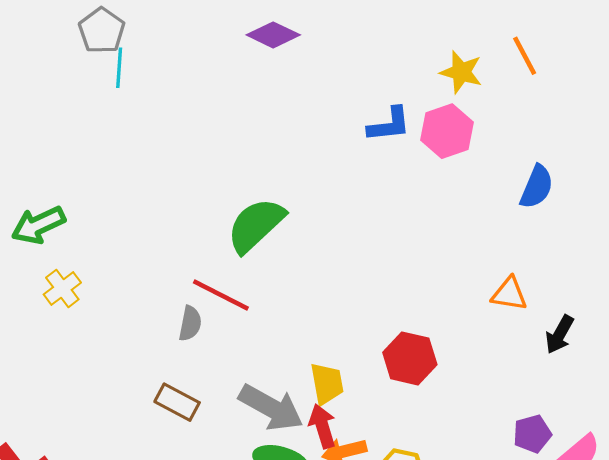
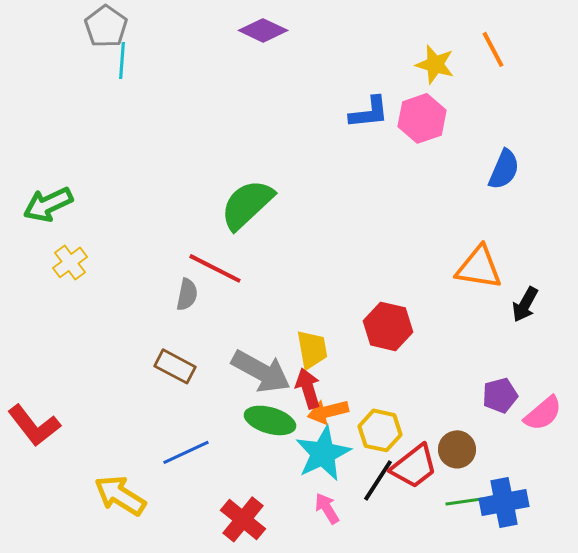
orange triangle: (509, 294) -> (479, 267), size x1.4

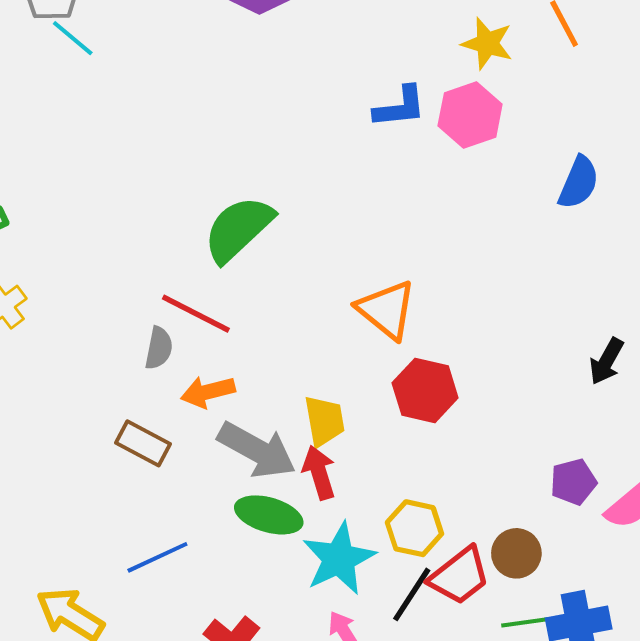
cyan line: (122, 60) -> (73, 38), turned -54
orange triangle: (479, 267) -> (387, 310), moved, turned 30
orange arrow: (328, 411) -> (208, 392), moved

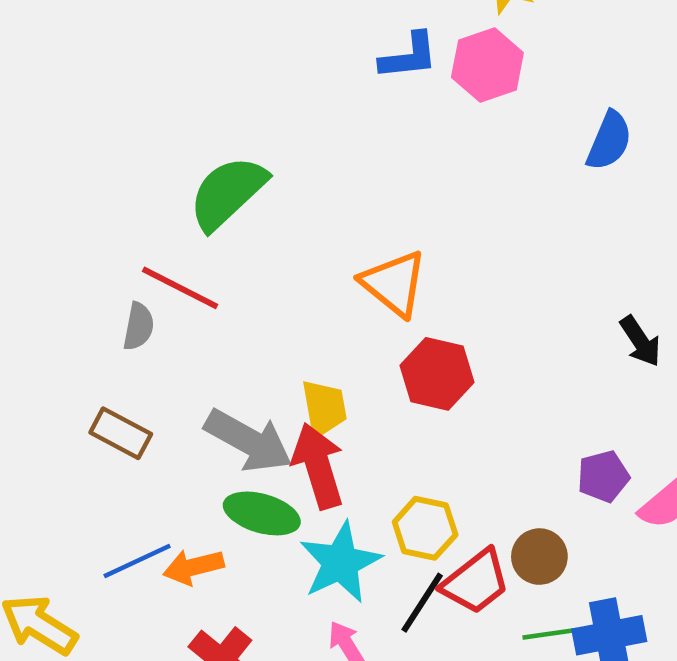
black arrow: (606, 361) -> (640, 341), turned -63
orange arrow: (208, 392) -> (193, 567), moved
red arrow: (319, 473) -> (318, 466), size x1.4

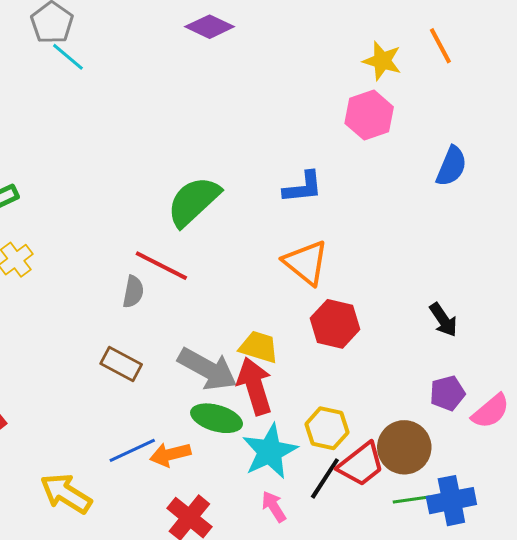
blue L-shape: (409, 56) -> (303, 187), moved
black arrow: (640, 341) -> (443, 320), moved
yellow trapezoid: (324, 408) -> (259, 347), turned -63
brown circle: (539, 557) -> (404, 447), size x1.4

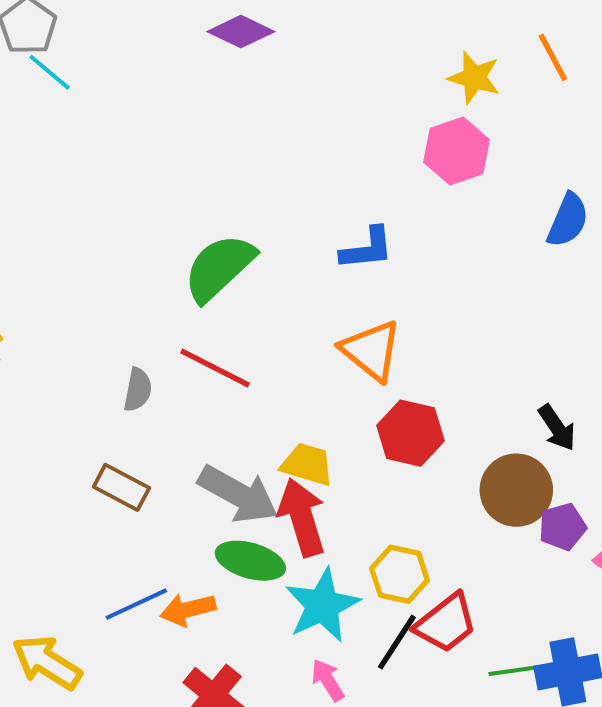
red line: (161, 266) -> (215, 368), moved
brown circle: (404, 447) -> (516, 490), moved

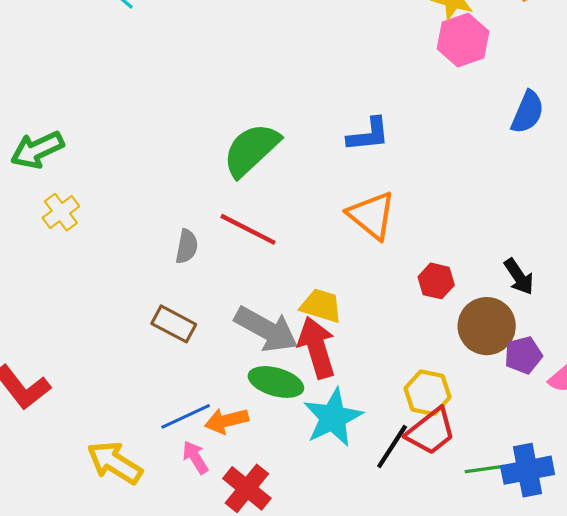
pink hexagon: (457, 151) -> (463, 40), moved
red hexagon: (410, 433) -> (436, 281), moved, size x0.7
yellow hexagon: (400, 574) -> (428, 393), moved
pink arrow: (328, 680) -> (195, 457), moved

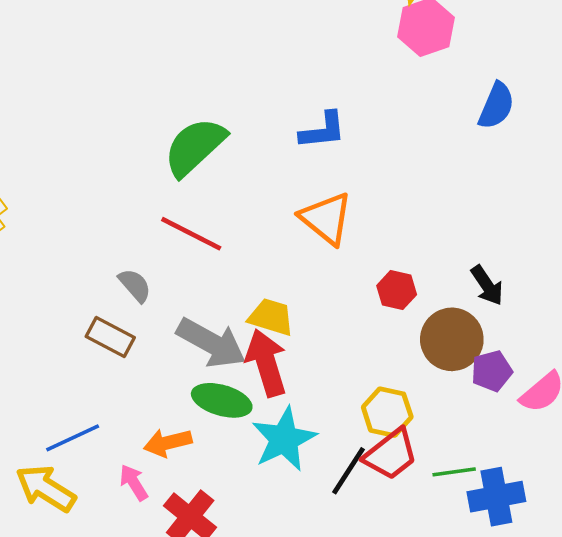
gray semicircle: (187, 247) -> (135, 285), moved, turned -52
blue line: (186, 416) -> (73, 438), moved
green line: (485, 469) -> (454, 472), moved

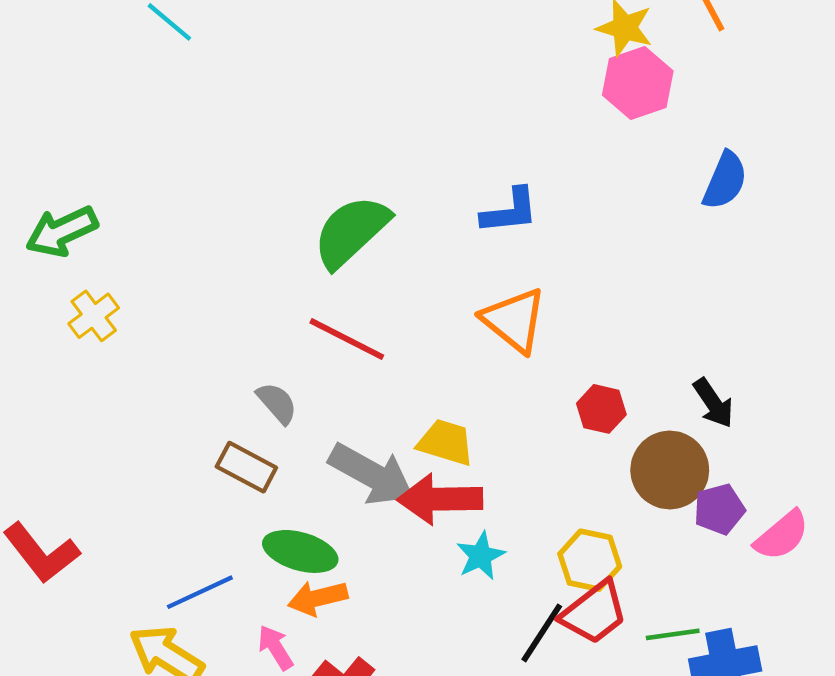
red arrow: (266, 363) -> (440, 499), turned -74
green ellipse: (222, 400) -> (300, 551), moved
cyan star: (284, 439) -> (481, 556), moved, size x0.6

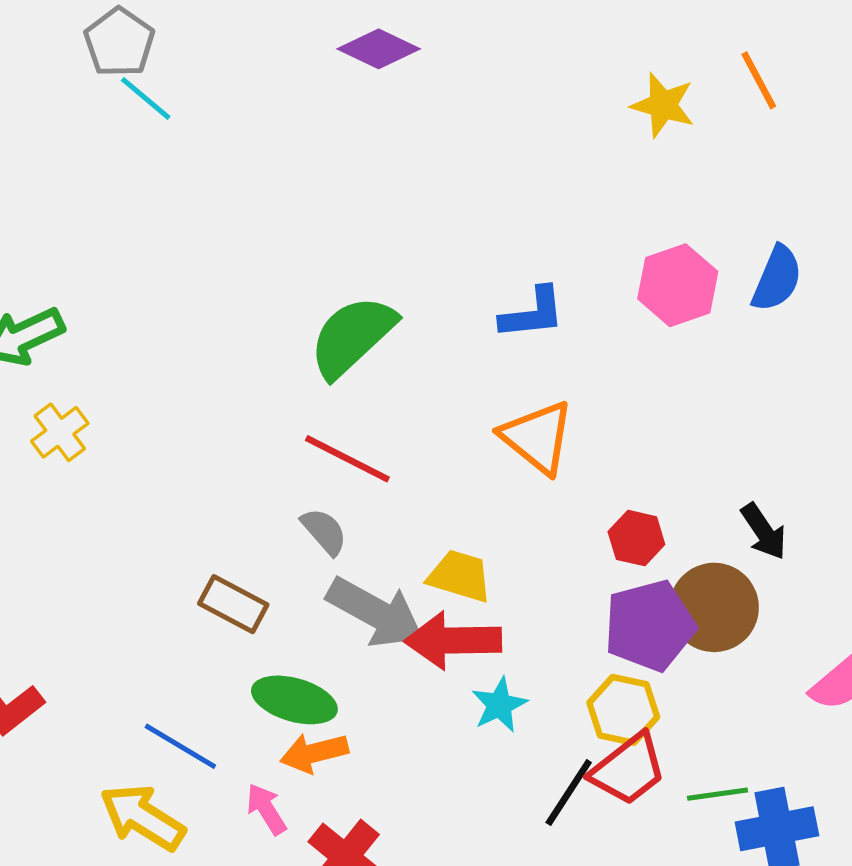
pink hexagon: (638, 83) -> (678, 285), moved
gray semicircle: (277, 403) -> (324, 531), moved
purple pentagon: (719, 509) -> (650, 626), moved, size x1.6
blue line: (200, 592) -> (180, 746), turned 56

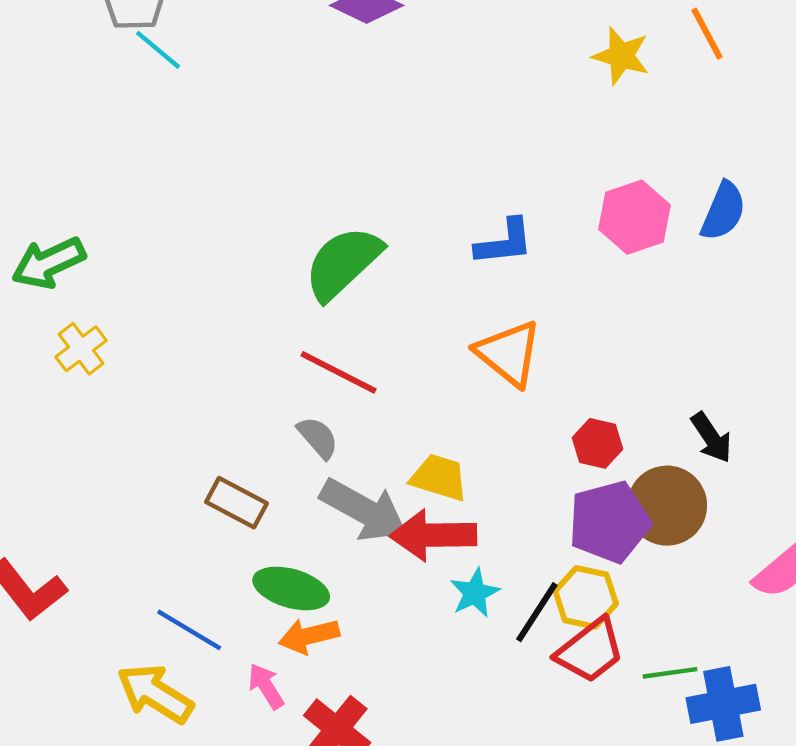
black line: (569, 792) -> (537, 612), moved

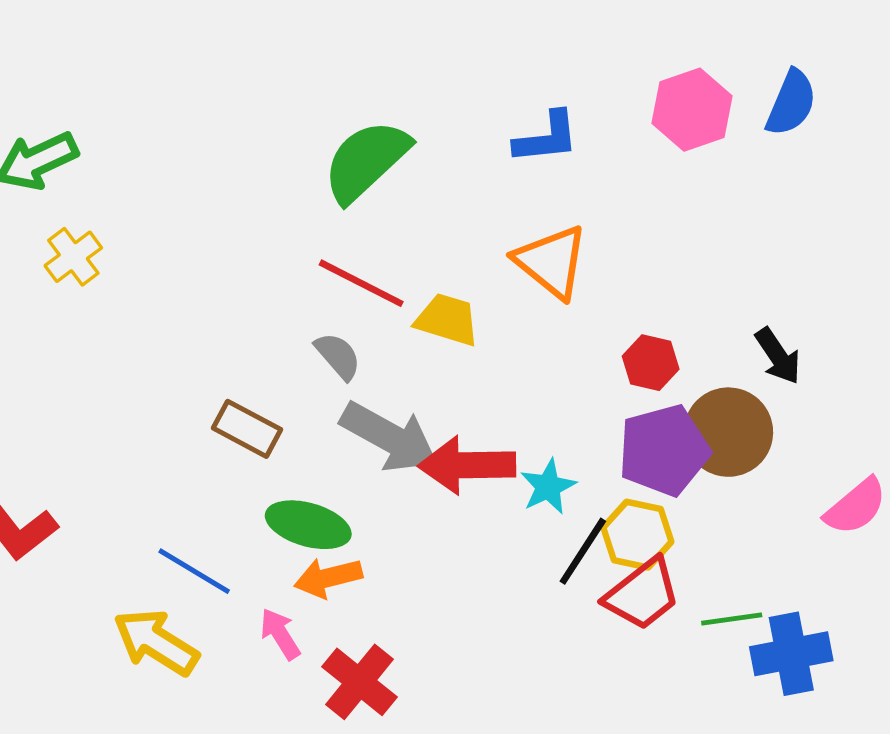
yellow trapezoid: (439, 477) -> (447, 320), moved
cyan star: (475, 593) -> (548, 487), moved

